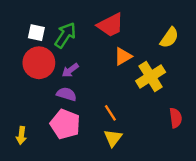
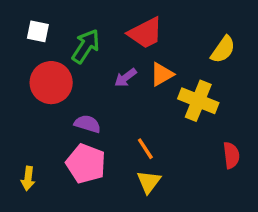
white square: (36, 33) -> (38, 31), moved
purple arrow: (70, 70) -> (125, 78), moved
yellow cross: (151, 77) -> (198, 101), turned -36

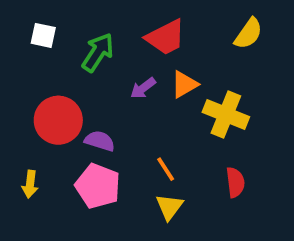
yellow semicircle: (223, 50) -> (248, 34), moved
red circle: (51, 83) -> (58, 120), moved
red semicircle: (231, 155) -> (235, 182), moved
yellow arrow: (28, 178) -> (30, 184), moved

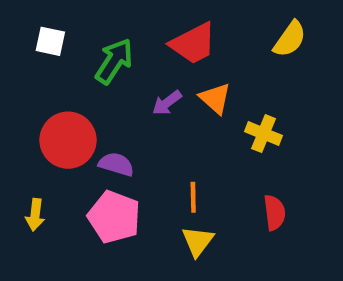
orange triangle: (184, 84) -> (215, 98), turned -48
yellow cross: (226, 115) -> (263, 134), size x0.7
orange line: (166, 169) -> (193, 197), turned 32

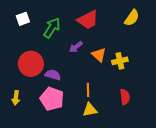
white square: (50, 41) -> (23, 19), turned -32
orange triangle: (215, 98) -> (99, 55), moved
yellow cross: (263, 134) -> (120, 61), turned -35
yellow triangle: (198, 241) -> (90, 110), turned 42

